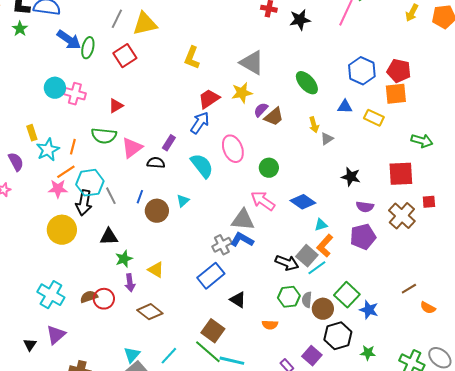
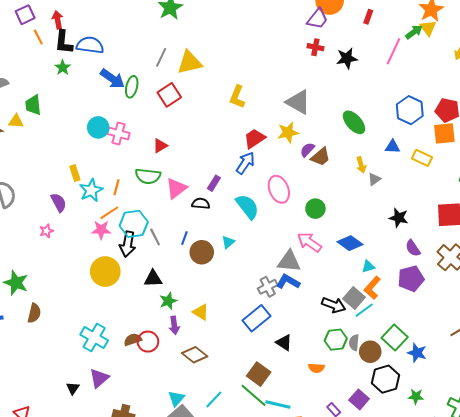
purple semicircle: (365, 207) -> (413, 248), turned 48

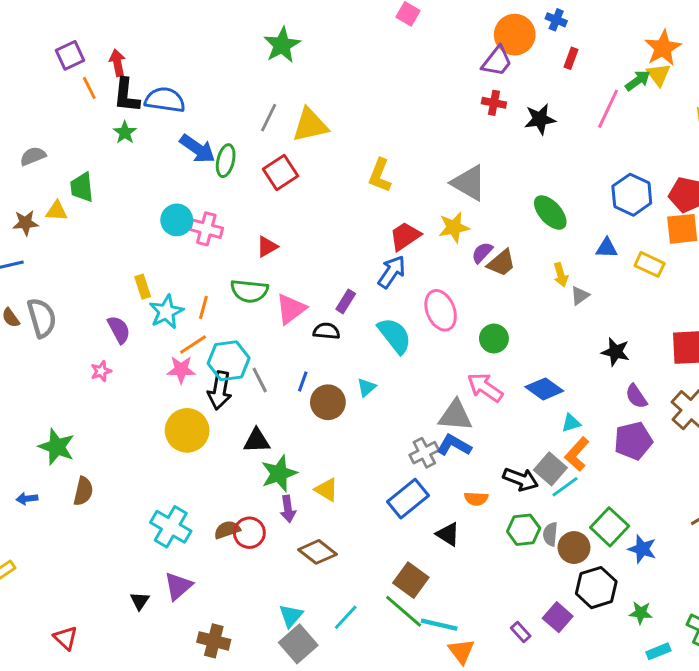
green star: (168, 301) -> (279, 473), size x1.4
orange semicircle: (316, 368) -> (476, 499), moved

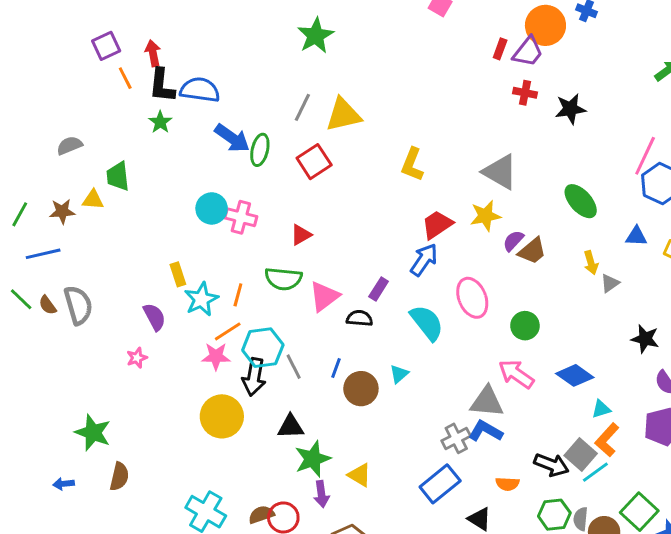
red rectangle: (571, 58) -> (500, 49), moved
pink line: (608, 109) -> (645, 156), moved

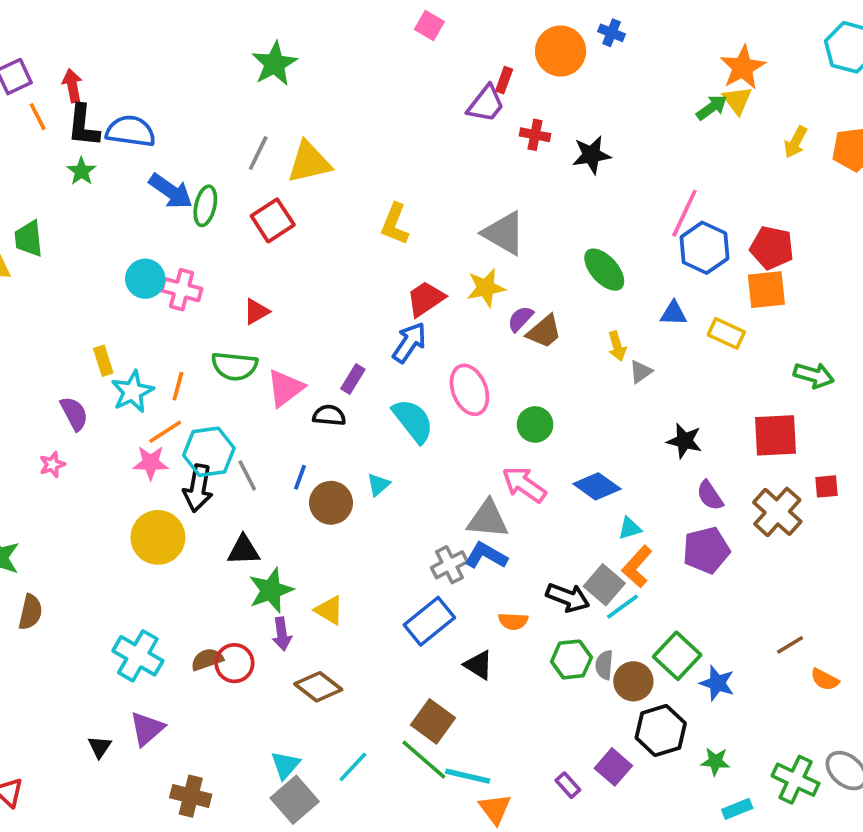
purple trapezoid: (528, 52) -> (486, 104), moved

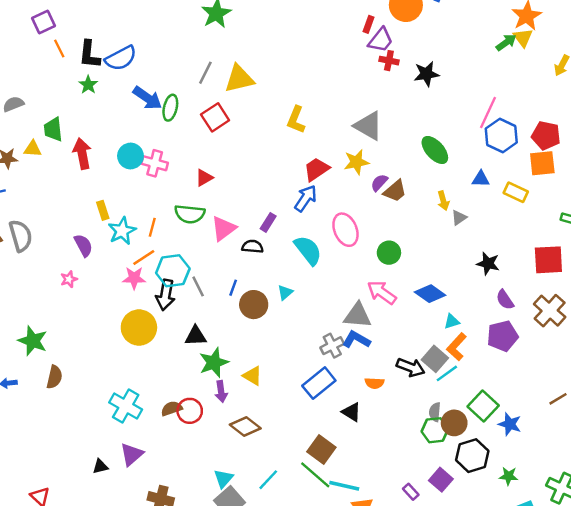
red arrow: (72, 86) -> (82, 154), moved, size x1.4
purple trapezoid: (486, 104) -> (381, 40), moved
blue semicircle: (131, 131) -> (121, 58), turned 144
green hexagon: (571, 659) -> (435, 430), moved
black triangle: (100, 747) -> (100, 466), turned 42

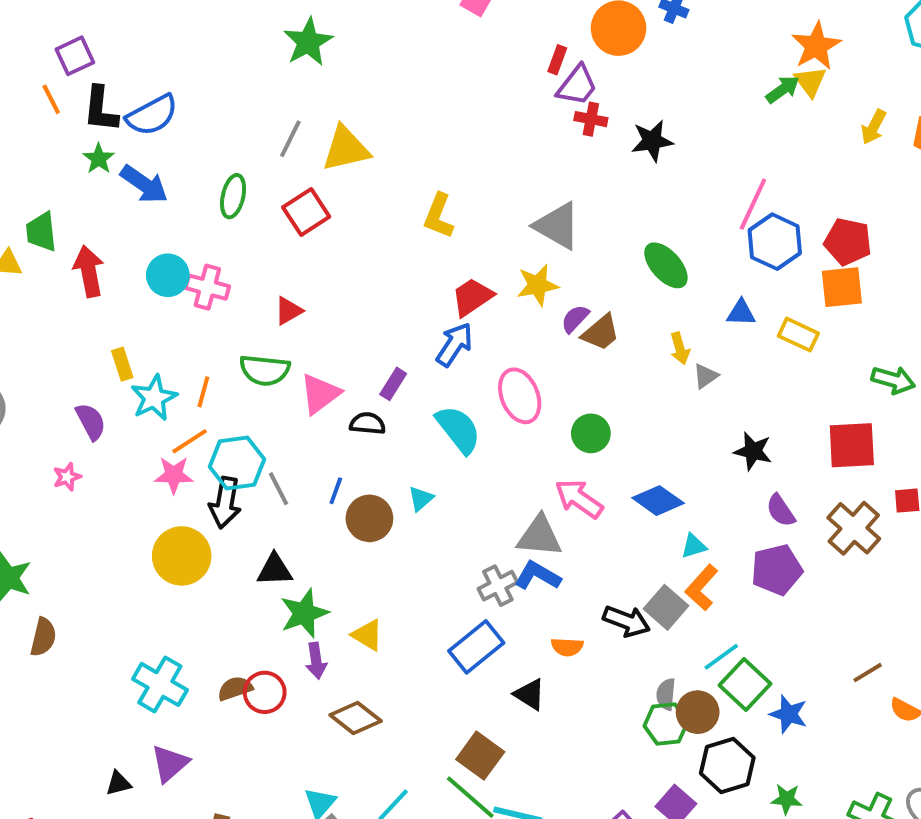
purple square: (44, 22) -> (75, 56), moved
blue arrow: (147, 98) -> (144, 184), moved
cyan line: (447, 373) -> (721, 657), moved

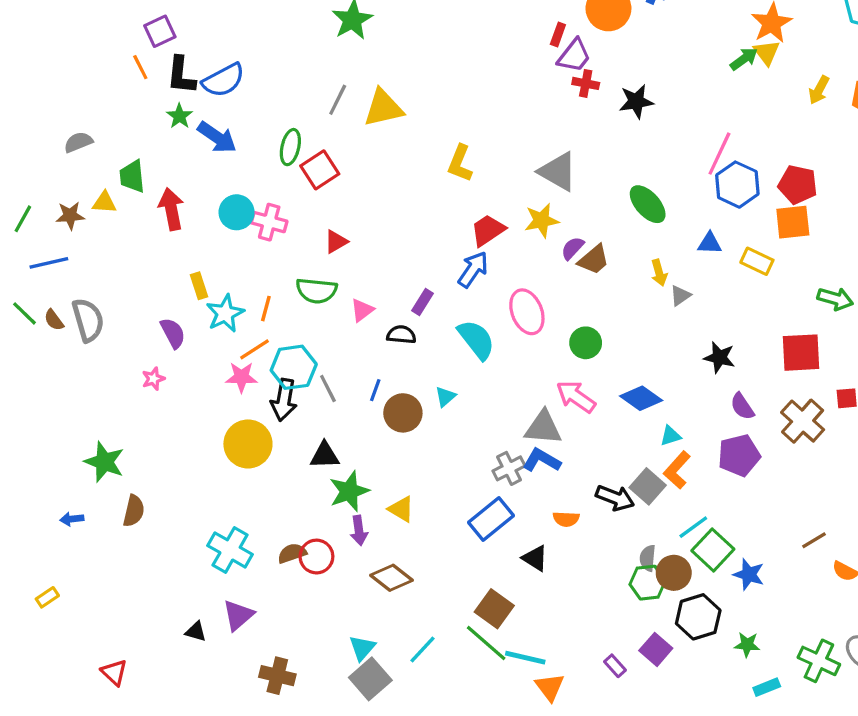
red square: (306, 212) -> (320, 170), moved
pink triangle: (320, 394) -> (362, 310), size x0.7
black triangle: (118, 783) -> (196, 632), turned 30

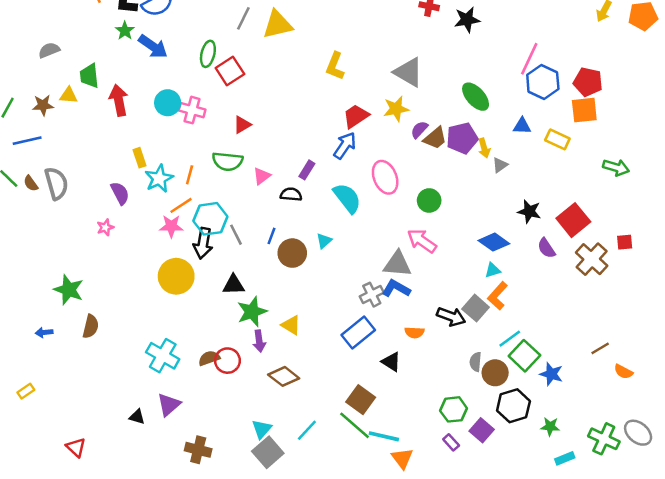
red square: (801, 353) -> (573, 220), moved, turned -36
blue diamond: (641, 398) -> (494, 242), moved
purple pentagon: (739, 455) -> (462, 138), moved
green hexagon: (648, 583) -> (454, 409), moved

